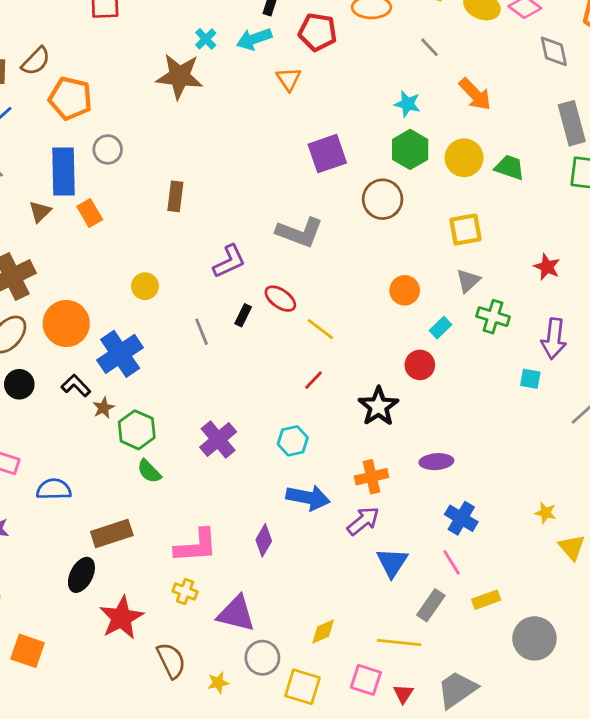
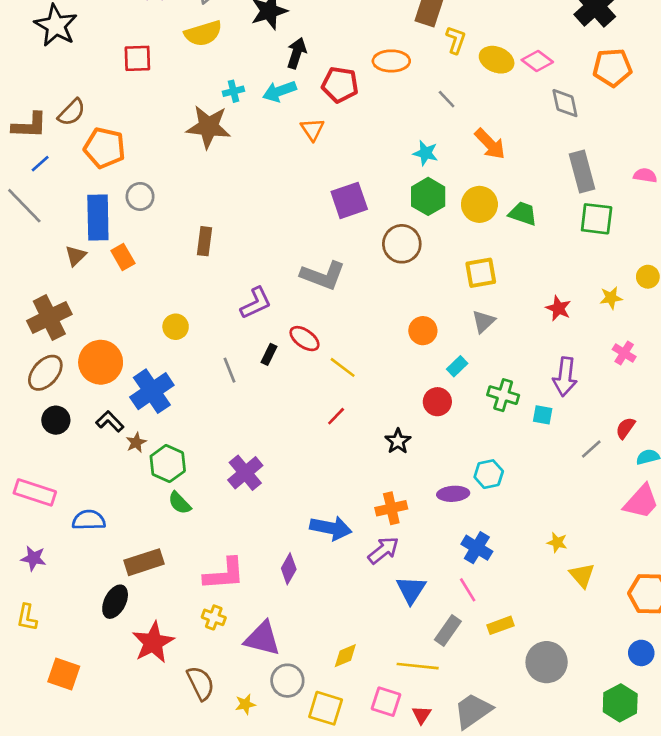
cyan cross: (206, 39) -> (233, 91), turned 30
green cross: (493, 317) -> (503, 395), moved
black star: (378, 406) -> (398, 441), size x0.7
cyan hexagon: (293, 441) -> (489, 474), moved

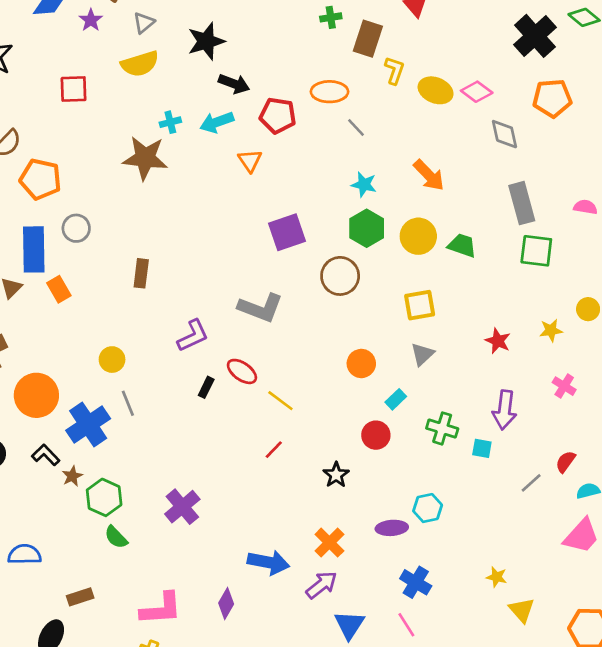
black arrow: (297, 53) -> (234, 84), turned 92
gray line: (447, 99) -> (356, 127), moved
gray line: (230, 370) -> (128, 403), moved
orange cross: (391, 508) -> (329, 543), turned -32
brown rectangle: (144, 562) -> (80, 597), size x0.7

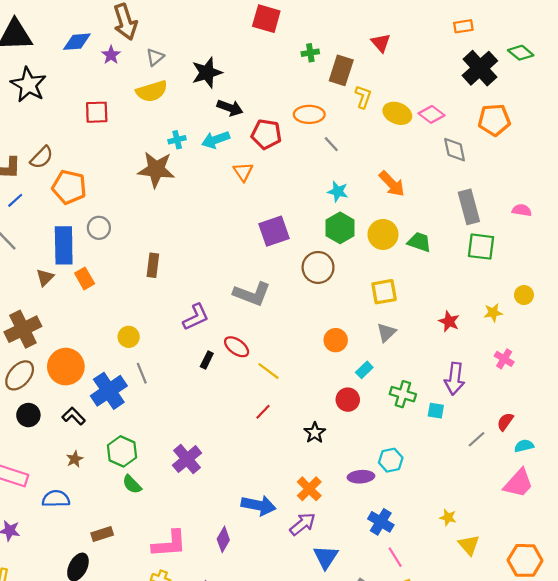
brown star: (72, 476) -> (75, 459), moved
pink line: (406, 625) -> (395, 557), moved

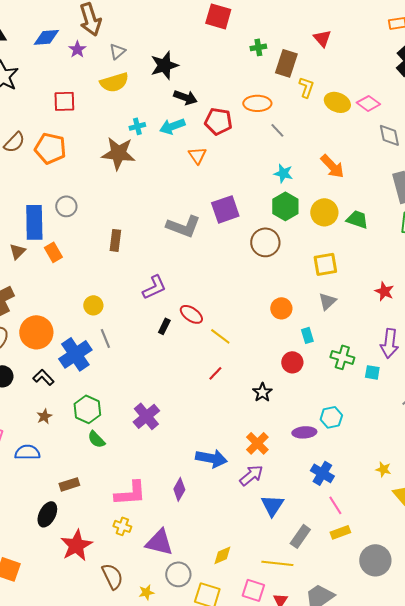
orange pentagon: (69, 187) -> (50, 148), moved
gray L-shape: (252, 294) -> (183, 226), moved
cyan rectangle: (364, 370) -> (307, 335), turned -63

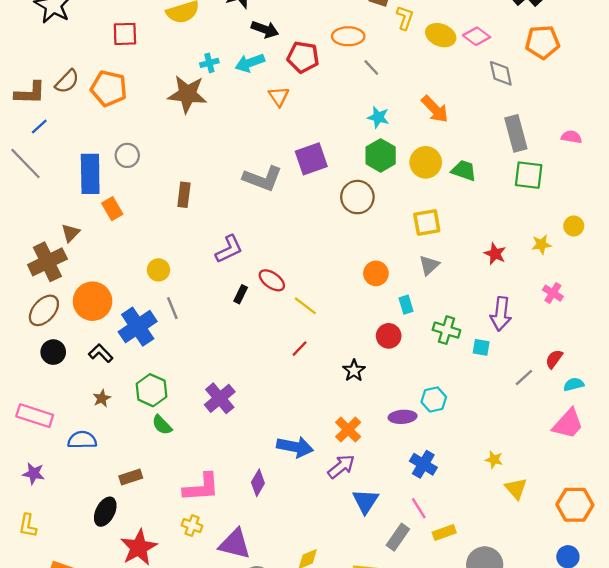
brown triangle: (17, 251) -> (71, 233), moved
pink line: (335, 505) -> (419, 508), moved

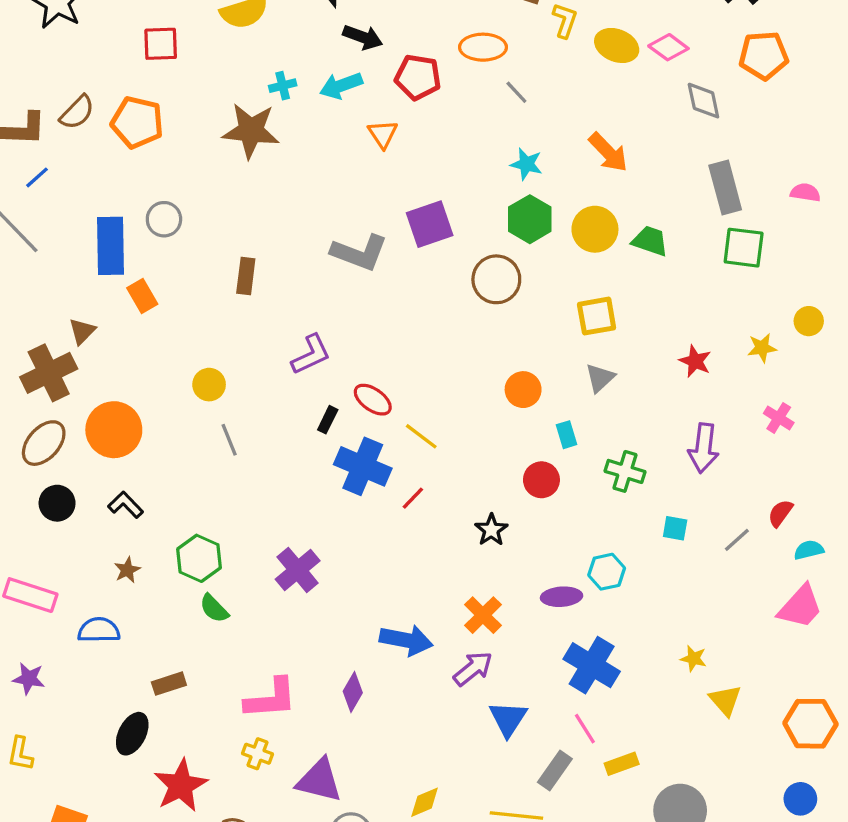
blue cross: (138, 327) -> (363, 466), moved, turned -33
cyan square: (481, 347) -> (675, 528), moved
blue cross: (423, 464) -> (592, 665), size x1.4

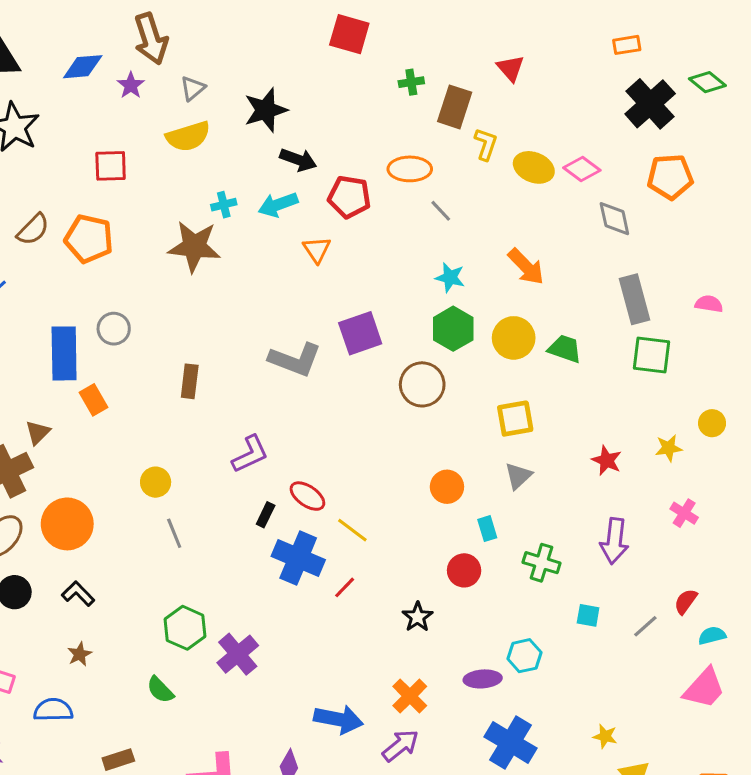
green hexagon: (199, 558) -> (185, 628), moved

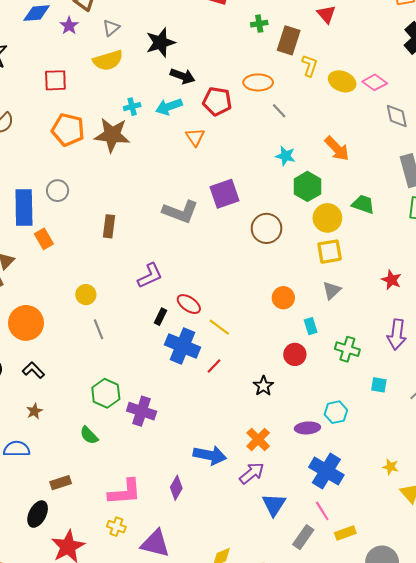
orange pentagon: (89, 239) -> (68, 130), moved
green hexagon: (453, 329) -> (307, 186), moved
yellow circle: (514, 338) -> (327, 218), moved
purple cross: (238, 654) -> (142, 411), turned -32

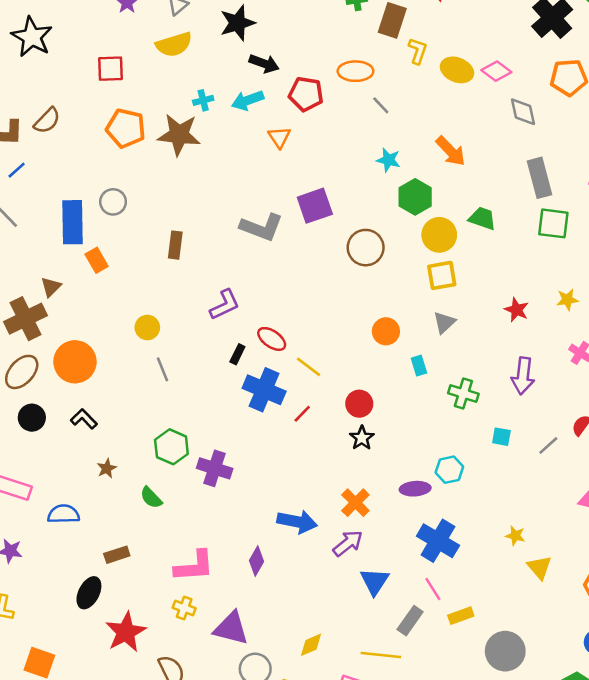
red circle: (295, 354) -> (359, 404), moved
brown star: (34, 411) -> (107, 468), moved

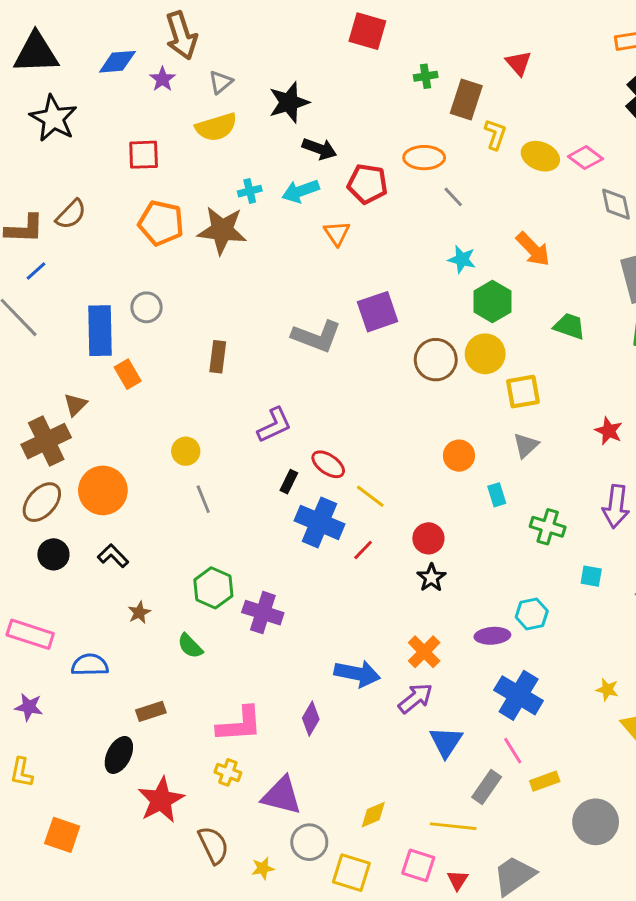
yellow circle: (439, 235) -> (485, 354), moved

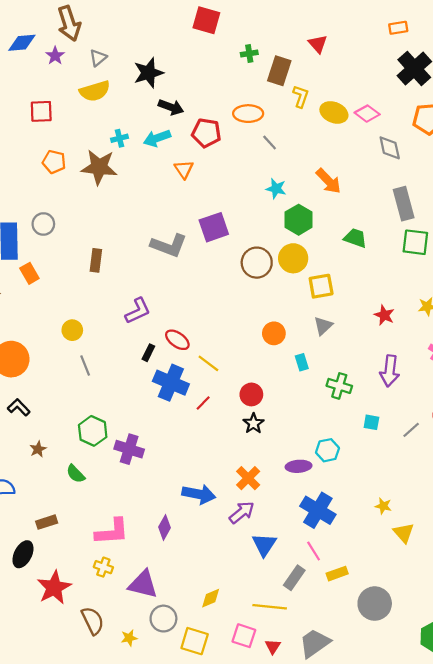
orange pentagon: (161, 223) -> (54, 162), size x0.7

